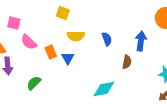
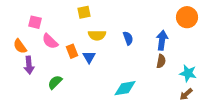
yellow square: (63, 13) -> (84, 12), turned -32
brown semicircle: (127, 62) -> (161, 61), moved

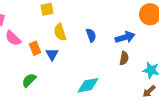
yellow semicircle: (97, 35) -> (60, 32), turned 72
blue arrow: (162, 40) -> (125, 37), turned 66
green semicircle: (55, 82) -> (29, 80), moved

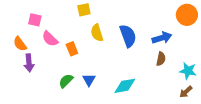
blue semicircle: (91, 35) -> (128, 36), size x1.6
blue triangle: (52, 54) -> (89, 80), moved

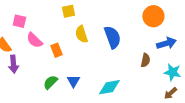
orange circle: (187, 15) -> (153, 16), moved
blue arrow: (162, 38) -> (166, 43), moved

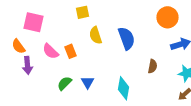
pink square: (19, 21) -> (34, 22), size x1.5
pink semicircle: (34, 40) -> (50, 51), moved
brown semicircle: (145, 60) -> (152, 66), moved
cyan diamond: (109, 87) -> (124, 88), turned -70

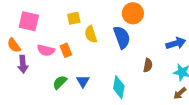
yellow square: (82, 12) -> (74, 18), moved
orange circle: (168, 17) -> (133, 13), moved
pink semicircle: (50, 51) -> (46, 50), turned -30

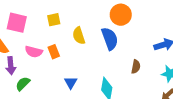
yellow square: (74, 18) -> (54, 20), moved
green semicircle: (60, 82) -> (23, 84), moved

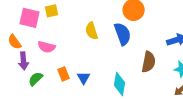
yellow square: (54, 20) -> (52, 11), moved
orange rectangle: (54, 52) -> (64, 74), moved
brown semicircle: (136, 67) -> (149, 62), size x1.5

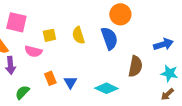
yellow square: (52, 11) -> (49, 35), moved
green semicircle: (36, 79) -> (22, 92), moved
cyan diamond: (120, 84) -> (106, 88), turned -75

